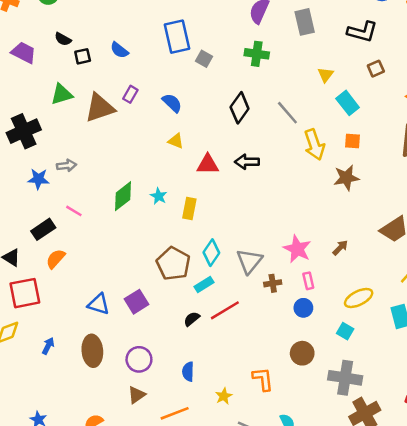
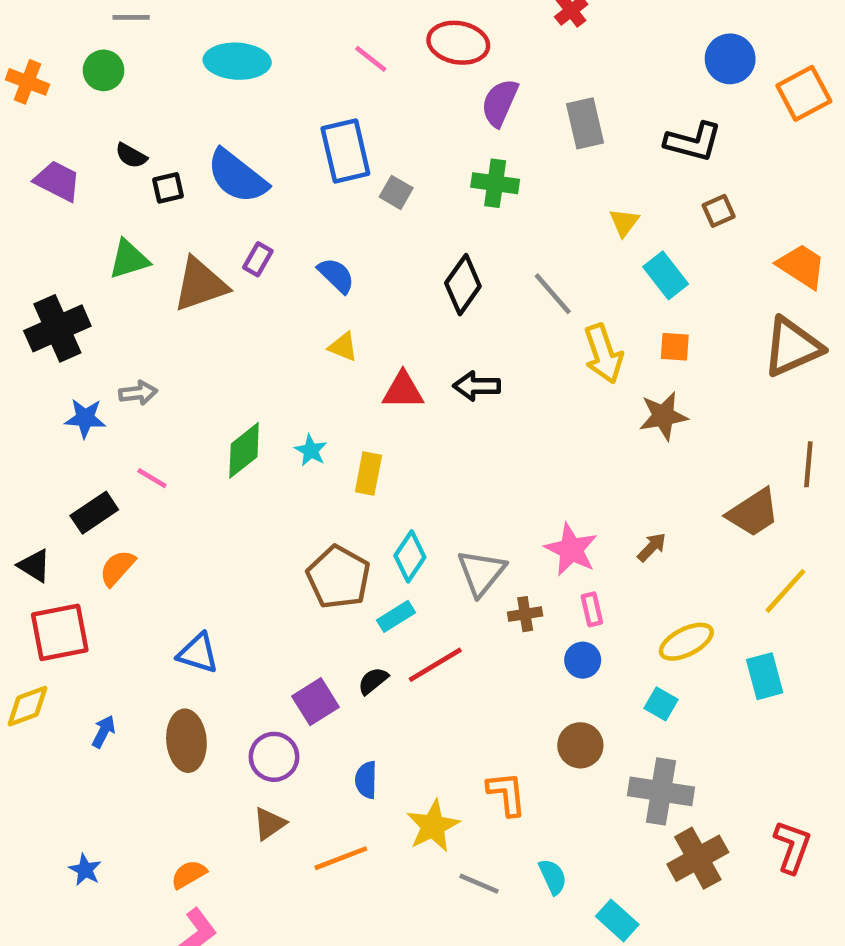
blue semicircle: (119, 50) -> (237, 176), size x1.8
purple square: (137, 302) -> (315, 702), moved
yellow star: (224, 396) -> (433, 826), size x1.6

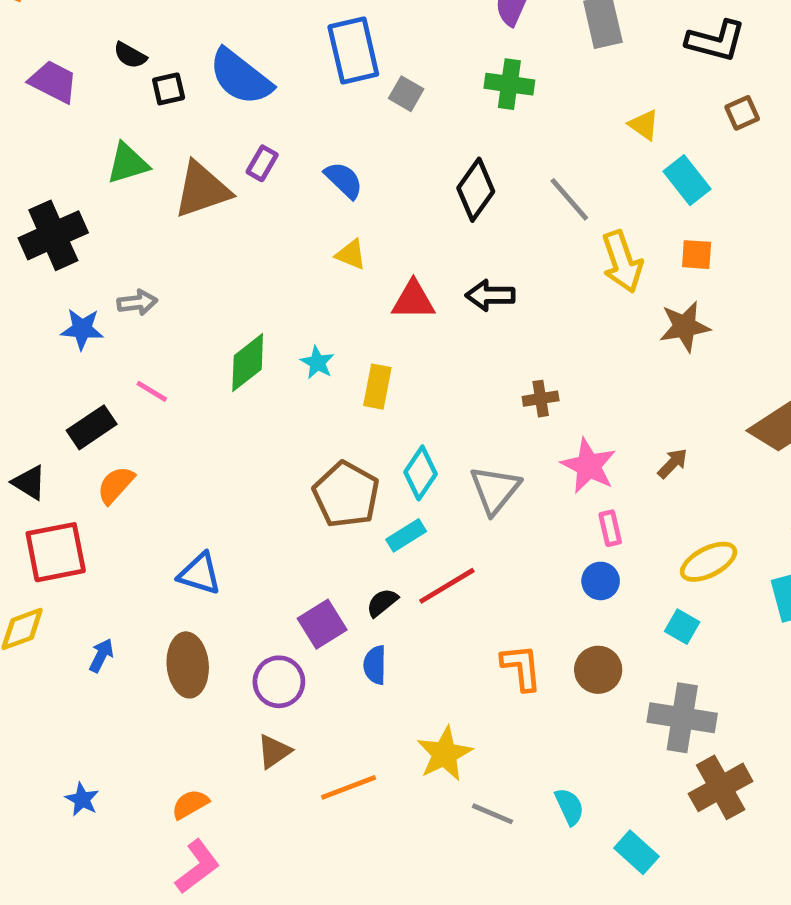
yellow triangle: (624, 222) -> (644, 125), turned -32
brown cross: (525, 614) -> (541, 399), moved
blue semicircle: (366, 780) -> (375, 665), moved
orange L-shape: (507, 794) -> (521, 667), moved

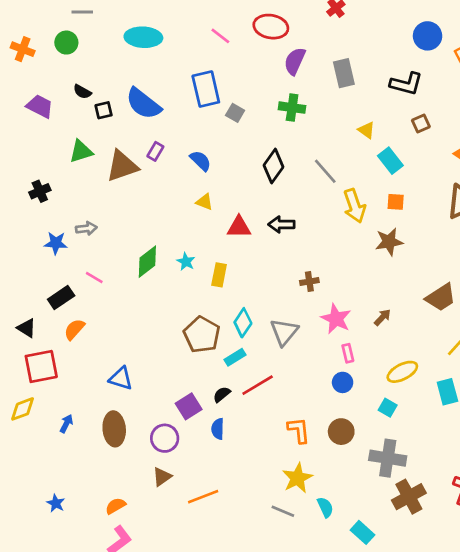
black cross: (53, 235) -> (40, 191), size x0.6
yellow star: (445, 754) -> (297, 478), moved

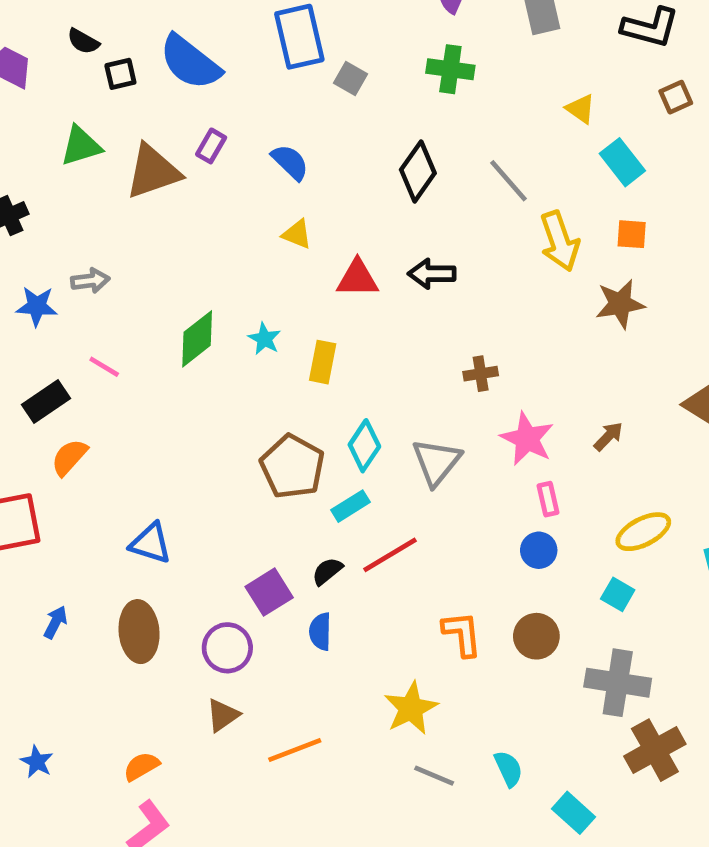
yellow star: (297, 478) -> (411, 708), moved

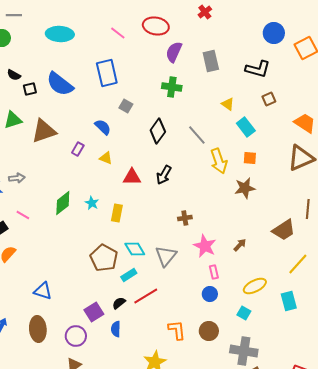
gray square: (350, 79) -> (126, 106), moved
purple rectangle: (211, 146) -> (78, 149), moved
black arrow: (432, 274) -> (164, 175), turned -60
cyan diamond: (364, 446) -> (135, 249), turned -65

